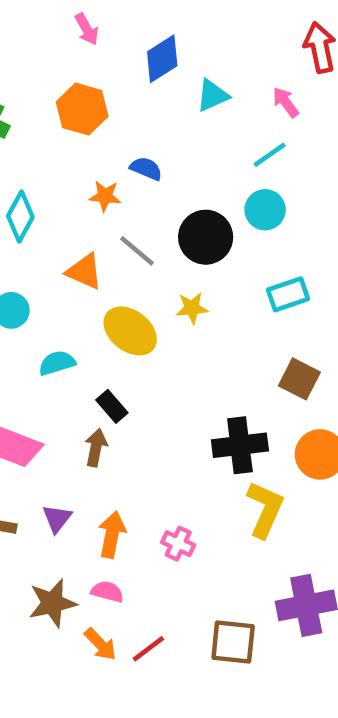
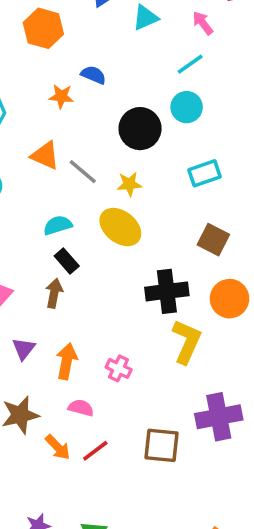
gray line: (137, 251) -> (83, 172), moved
yellow ellipse: (130, 331) -> (120, 227), moved
cyan semicircle: (57, 363) -> (58, 225), moved
pink semicircle: (107, 592) -> (81, 408), moved

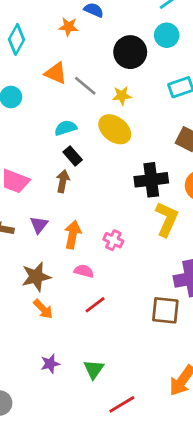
brown square: (162, 445) -> (165, 310), moved
orange arrow: (58, 447) -> (43, 309), moved

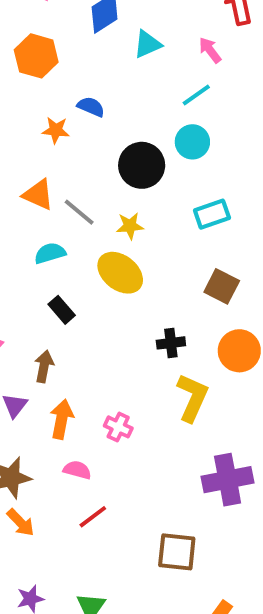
cyan semicircle: (66, 128) -> (50, 253), moved
black cross: (151, 180) -> (171, 343), size x0.6
brown arrow: (63, 181) -> (44, 366), moved
brown square: (165, 310) -> (177, 552), moved

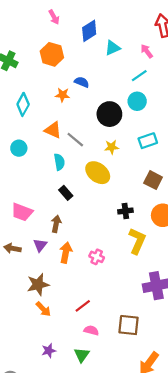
yellow star: (130, 226) -> (112, 147), moved
cyan semicircle: (50, 253) -> (59, 162), turned 98
pink semicircle: (77, 470) -> (91, 330), moved

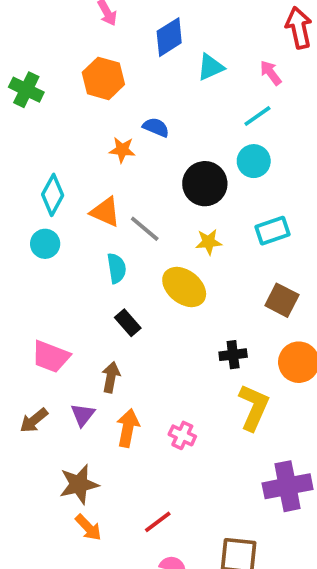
cyan diamond: (23, 104) -> (53, 195), moved
brown arrow: (12, 248) -> (34, 420), turned -49

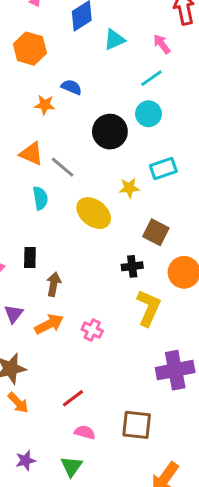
yellow star: (209, 242) -> (129, 188), moved
brown square: (282, 300) -> (156, 232), moved
black rectangle: (128, 323) -> (30, 257), moved, turned 42
brown arrow: (111, 377) -> (54, 284), moved
orange arrow: (128, 428) -> (49, 324), turned 52

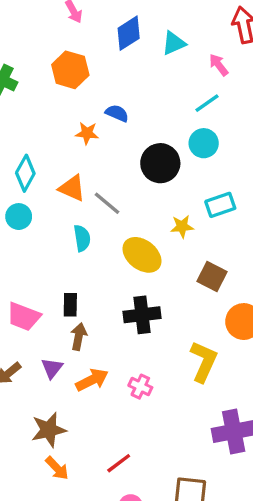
cyan triangle: (114, 40) -> (174, 43), moved
black cross: (132, 266) -> (142, 315), moved, size x1.5
brown arrow: (54, 284) -> (79, 337), moved

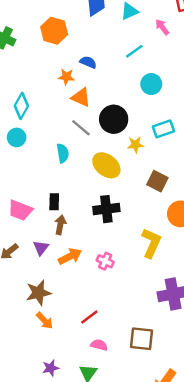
cyan line: (207, 103) -> (134, 51), moved
black circle: (160, 163) -> (114, 119), moved
orange triangle: (72, 188) -> (81, 97), moved

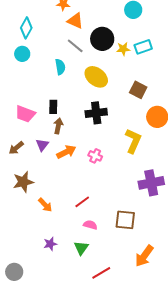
yellow star: (135, 145) -> (123, 49), moved
brown star: (38, 293) -> (23, 182), moved

